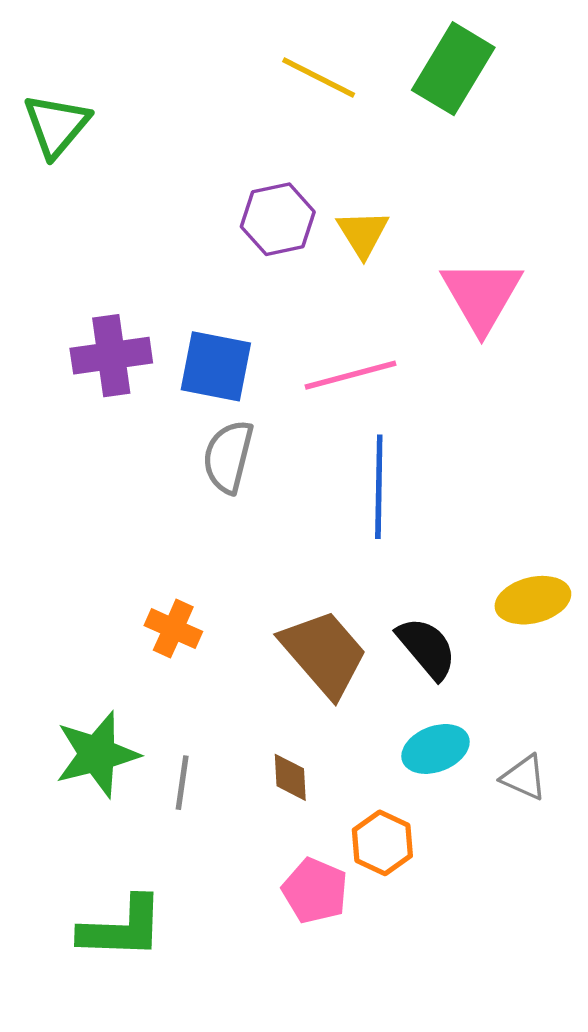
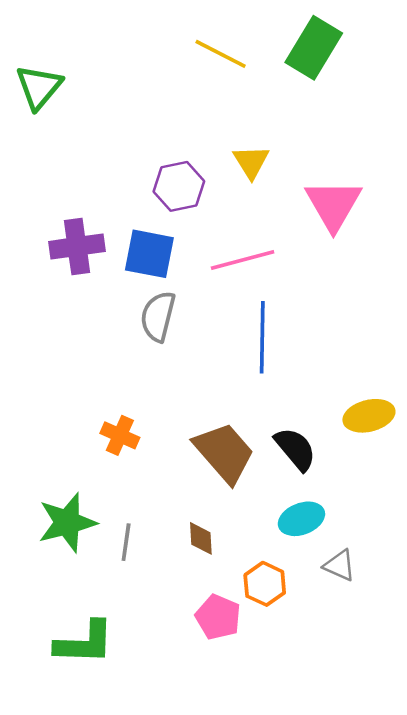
purple hexagon: (278, 219) -> (179, 186), moved
gray triangle: (524, 777) -> (340, 565), moved

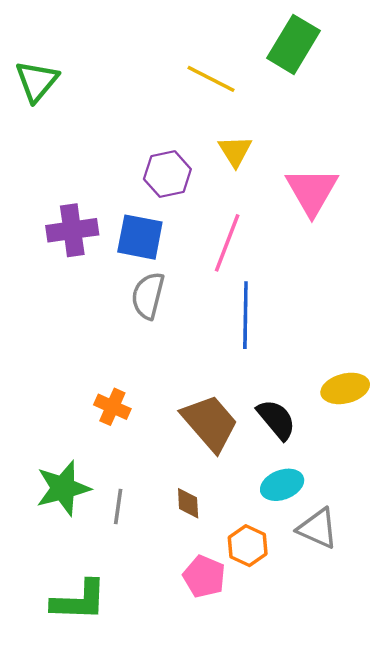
yellow line: (221, 54) -> (211, 79), moved
pink line: (243, 260) -> (227, 243), turned -54
gray triangle: (340, 565) -> (318, 528), size x1.4

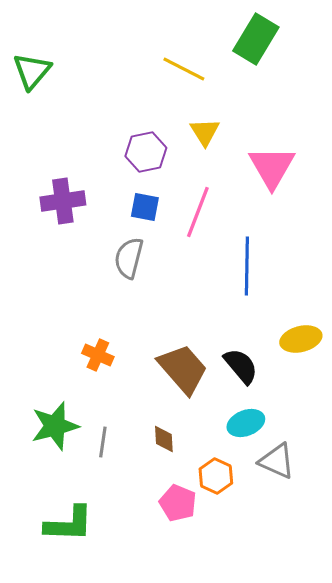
blue square: (140, 237) -> (145, 207), moved, size x0.7
blue line: (245, 315) -> (247, 266), moved

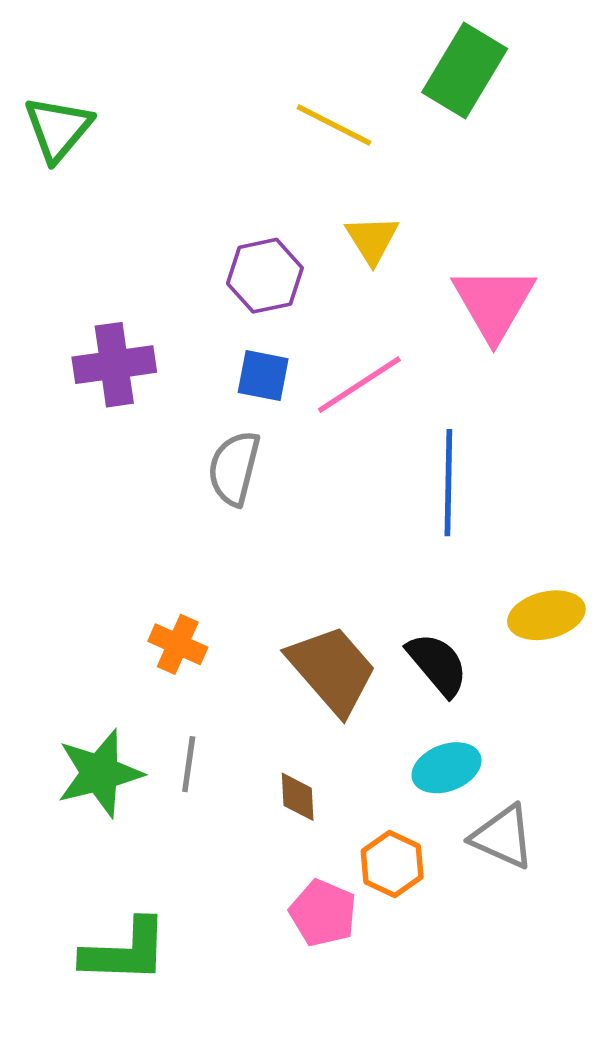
pink line: (198, 212) -> (359, 385), turned 36
gray line: (103, 442) -> (189, 764), moved

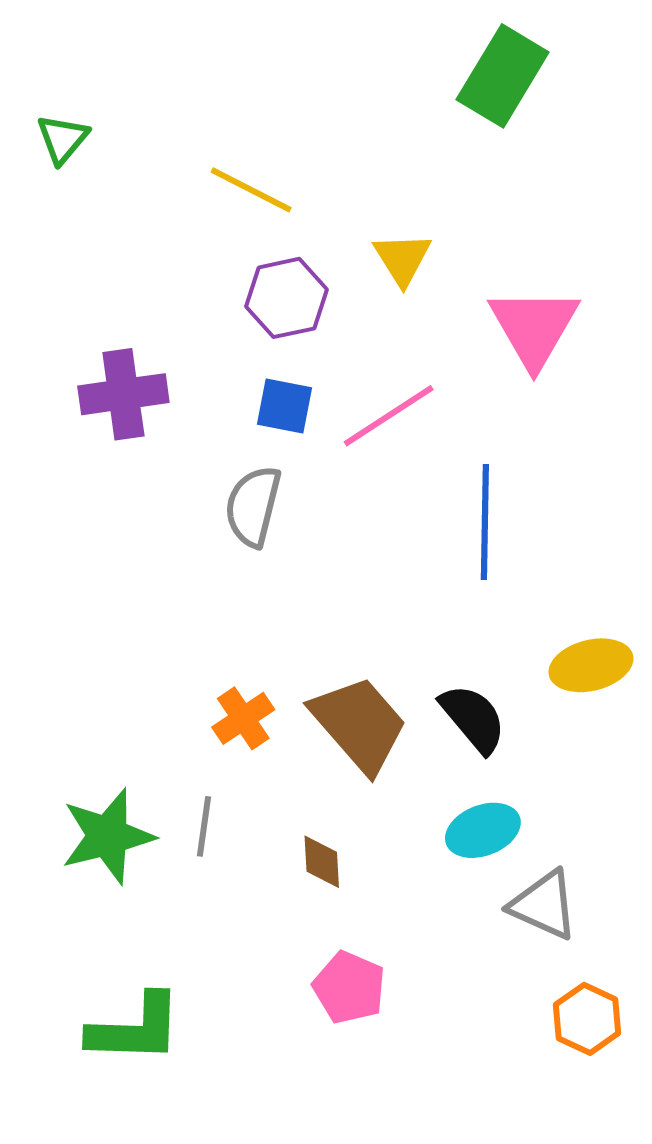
yellow line: (334, 125) -> (251, 190), moved
green triangle: (58, 129) -> (63, 139), size x0.7
orange cross: (178, 644) -> (243, 718), moved, turned 32
orange hexagon: (392, 864) -> (587, 1019), moved

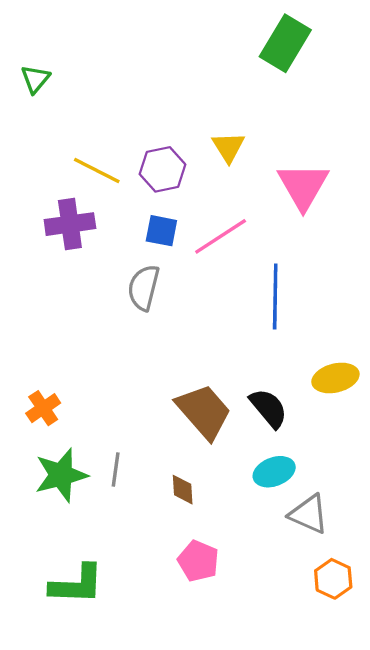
yellow line: (251, 190) -> (97, 170), moved
orange cross: (243, 718) -> (43, 408), moved

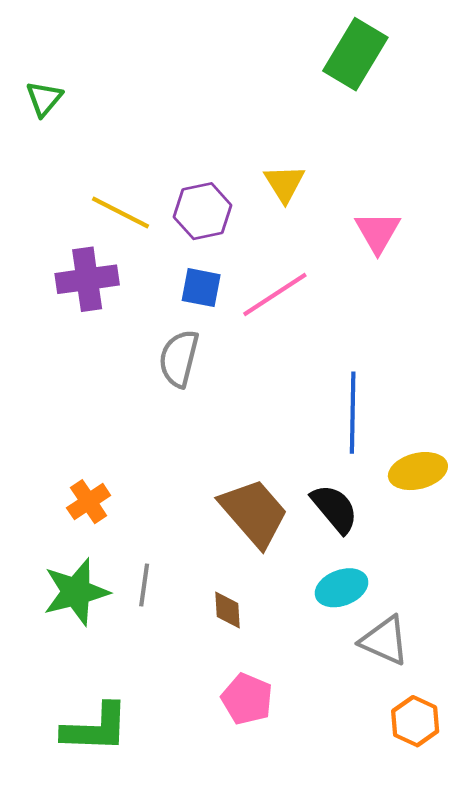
pink triangle: (303, 186) -> (378, 232), size x0.7
blue line: (275, 297) -> (353, 413), moved
orange cross: (43, 408) -> (89, 502), moved

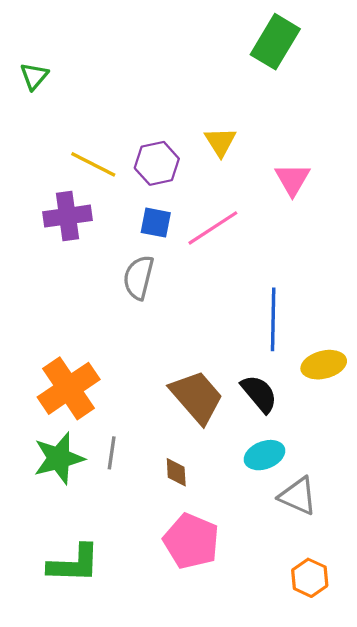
orange cross: (89, 502) -> (69, 388), size x1.8
pink pentagon: (247, 699) -> (191, 541), size x1.4
orange hexagon: (415, 721) -> (310, 578), moved

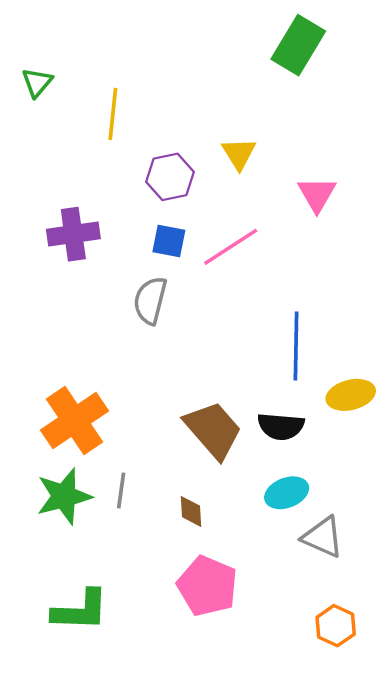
yellow line: (93, 164) -> (113, 114), moved, turned 69
black semicircle: (259, 394) -> (281, 426), turned 135

